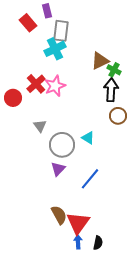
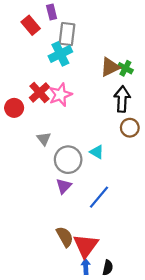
green cross: (114, 70) -> (125, 68), moved

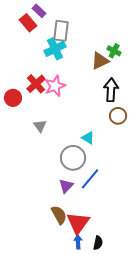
purple rectangle: (52, 12) -> (39, 11), moved, turned -32
green cross: (125, 68) -> (114, 51), moved
gray circle: (68, 160) -> (73, 158), moved
purple triangle: (64, 186) -> (66, 186), moved

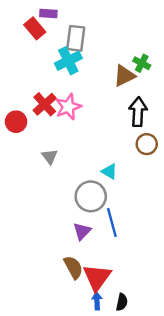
purple rectangle: (39, 11) -> (48, 13), turned -40
blue line: (90, 179) -> (112, 223), turned -55

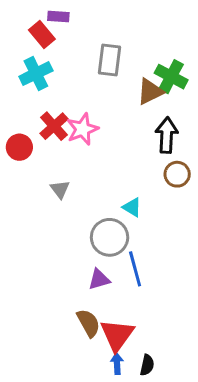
gray rectangle: (76, 38) -> (110, 60), moved
cyan cross: (68, 61) -> (36, 74), moved
green cross: (142, 63) -> (171, 77), size x1.5
purple triangle: (82, 231) -> (99, 279), turned 30

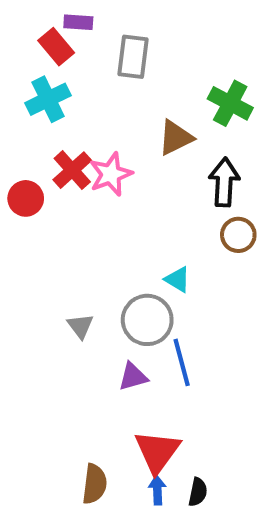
gray rectangle: (110, 60) -> (133, 57), moved
brown triangle: (150, 92) -> (176, 138), moved
gray triangle: (60, 189) -> (80, 326), moved
brown semicircle: (88, 323) -> (95, 484), moved, turned 36

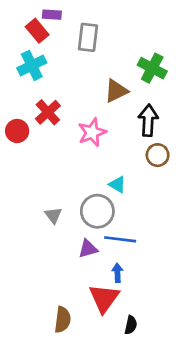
pink star: (111, 174) -> (92, 132), moved
blue line: (182, 362) -> (120, 239), turned -68
blue arrow: (157, 490) -> (117, 273), moved

